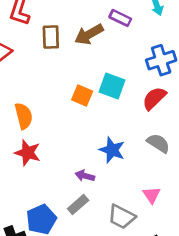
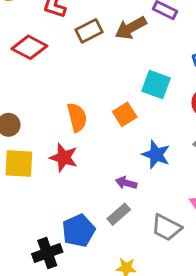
brown rectangle: (51, 37) -> (89, 31), turned 65
orange square: (82, 96) -> (125, 114), moved, turned 35
orange semicircle: (24, 116) -> (77, 117), moved

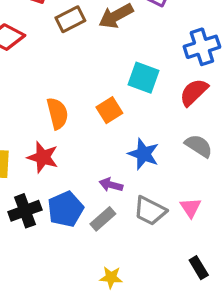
gray trapezoid: (166, 228) -> (150, 211), moved
blue pentagon: (79, 231) -> (66, 209), moved
black cross: (47, 253) -> (25, 211), moved

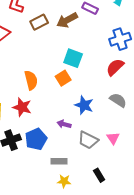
cyan square: (143, 78) -> (73, 58), moved
gray rectangle: (103, 219) -> (59, 161), moved, turned 42
black rectangle: (199, 268) -> (99, 175), moved

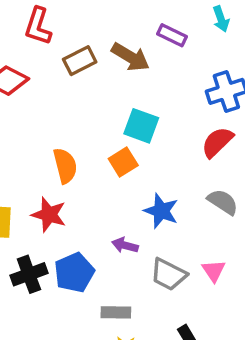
brown arrow: (67, 20) -> (130, 57), turned -120

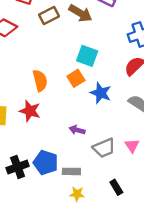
blue star: (161, 211) -> (101, 93), moved
blue pentagon: (74, 273) -> (46, 163), moved, turned -30
black cross: (29, 274) -> (18, 167), moved
gray trapezoid: (168, 274) -> (104, 148), turned -50

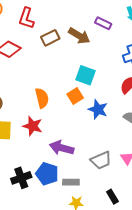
purple arrow: (77, 130) -> (62, 148), moved, size x1.6

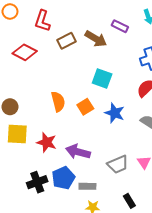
orange square: (75, 96) -> (85, 107), moved
red star: (33, 126) -> (47, 142), moved
blue pentagon: (47, 174) -> (63, 178), turned 30

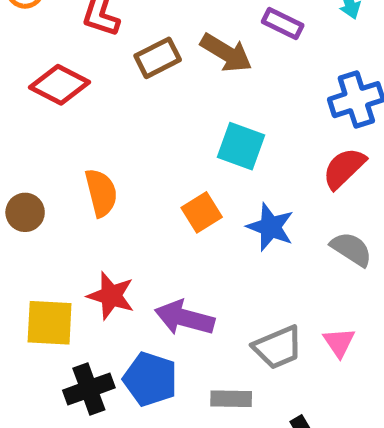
orange semicircle: (58, 102) -> (101, 193), moved
yellow square: (17, 134) -> (50, 323), moved
blue pentagon: (63, 178) -> (150, 379), turned -30
gray rectangle: (87, 186) -> (231, 399), moved

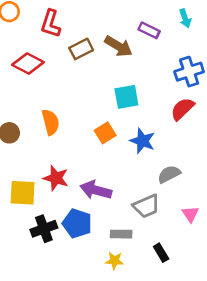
cyan square: (241, 146) -> (126, 97), turned -30
gray semicircle: (351, 249) -> (169, 174), moved, turned -60
pink triangle: (339, 342) -> (190, 214), moved

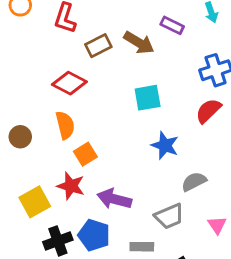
red diamond: (28, 64) -> (69, 83), moved
orange square: (105, 133) -> (85, 154), moved
yellow square: (23, 193) -> (35, 202), turned -32

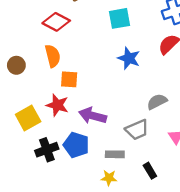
cyan square: (148, 98) -> (119, 18), moved
blue star: (165, 145) -> (129, 58), moved
orange square: (85, 154) -> (69, 79), turned 36

